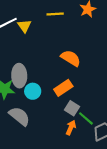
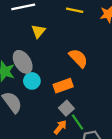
yellow triangle: (24, 26) -> (38, 31), moved
gray ellipse: (19, 76) -> (23, 62), turned -45

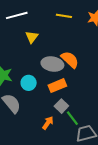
gray ellipse: (23, 62) -> (52, 64), moved, turned -45
orange arrow: (60, 127) -> (48, 123), moved

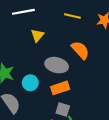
orange semicircle: (70, 60) -> (80, 50), moved
gray square: (61, 106) -> (63, 110), turned -32

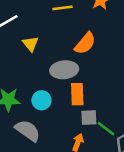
orange semicircle: (80, 50) -> (85, 43), turned 102
orange rectangle: (60, 88) -> (77, 94), turned -54

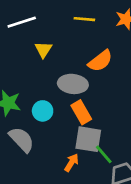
orange rectangle: (77, 94) -> (81, 112), turned -40
gray square: (89, 118) -> (88, 139), size x1.5

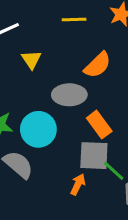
cyan circle: (43, 111) -> (38, 129), size x1.5
orange rectangle: (81, 112) -> (99, 125), moved

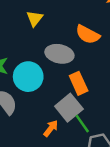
orange semicircle: (98, 65) -> (88, 34), turned 60
gray square: (94, 156) -> (69, 108), turned 36

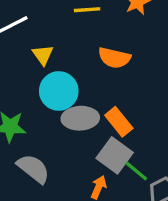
gray ellipse: (59, 54) -> (80, 118), moved
cyan circle: (28, 77) -> (59, 91), moved

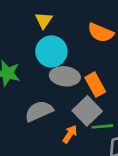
gray semicircle: (33, 169) -> (39, 111), moved, turned -72
green line: (136, 171) -> (102, 126), turned -55

